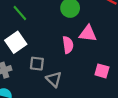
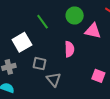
green line: (20, 13) -> (43, 22), moved
pink triangle: (88, 34) -> (93, 31), moved

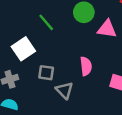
pink semicircle: (69, 49) -> (86, 66), moved

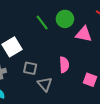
green line: (46, 22) -> (42, 23), moved

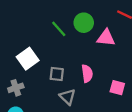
gray square: (30, 68) -> (57, 74), moved

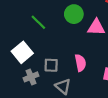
green line: (59, 29) -> (38, 22), moved
gray cross: (16, 88) -> (31, 77), moved

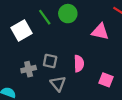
green circle: (74, 14) -> (68, 14), moved
white square: (22, 52) -> (21, 30), moved

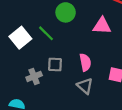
green line: (45, 17) -> (46, 33), moved
gray triangle: (58, 84) -> (85, 86), moved

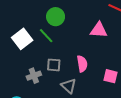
green circle: (66, 12) -> (56, 17), moved
gray triangle: (85, 86) -> (69, 86), moved

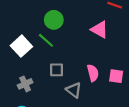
pink triangle: (99, 30) -> (100, 30), turned 30
pink semicircle: (82, 64) -> (93, 73), moved
gray cross: (34, 76) -> (25, 84), moved

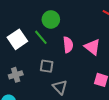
pink triangle: (100, 30) -> (92, 47), moved
pink semicircle: (93, 73) -> (68, 45), moved

